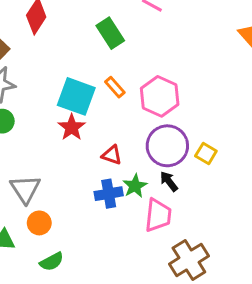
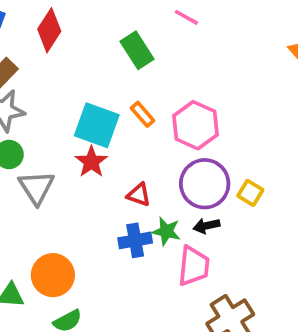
black arrow: (169, 181) -> (206, 226), turned -65
green star: (135, 186) -> (166, 231), turned -30
gray triangle: (25, 189) -> (36, 187), moved
orange circle: (39, 223) -> (53, 275), size x1.5

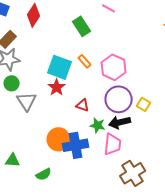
black arrow: (206, 226) -> (120, 122), size x1.5
blue cross: (135, 240) -> (76, 145), moved, size x1.4
orange circle: (53, 275) -> (59, 139), moved

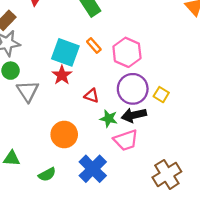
pink trapezoid: (113, 144) -> (126, 140), turned 65
blue cross: (76, 145) -> (93, 169), moved, turned -35
brown cross: (133, 173) -> (167, 174), moved

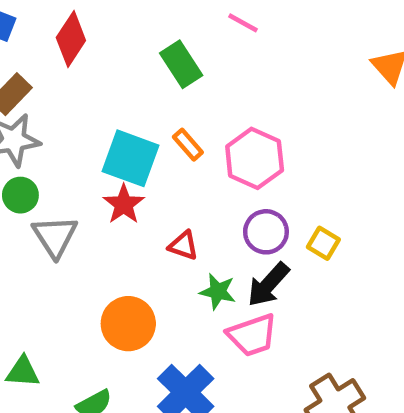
purple circle: (133, 89) -> (266, 232), size x0.7
black arrow: (134, 115) -> (268, 285), turned -35

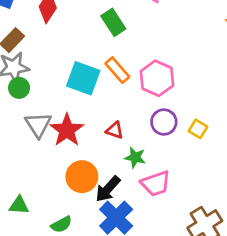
orange rectangle: (188, 145) -> (117, 70), size x1.4
green circle: (20, 195) -> (19, 88), moved
red star: (124, 204) -> (67, 130), moved, size x1.4
black arrow: (268, 285) -> (108, 189), moved

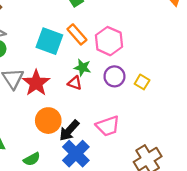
green star: (135, 158) -> (82, 68), moved

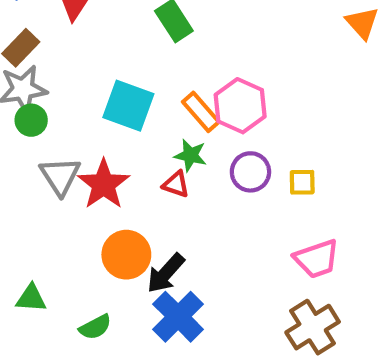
orange rectangle: (77, 34) -> (201, 112), moved
yellow square: (142, 82) -> (302, 182), turned -32
pink trapezoid: (108, 126) -> (317, 259), moved

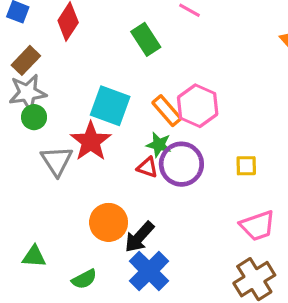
purple circle: (250, 172) -> (181, 164), moved, size x1.4
red star: (104, 184) -> (91, 141), moved

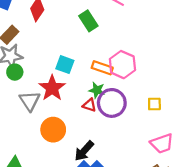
cyan square: (110, 106) -> (65, 65), size x0.7
orange rectangle: (167, 111) -> (102, 68), turned -30
orange circle: (109, 222) -> (53, 130), moved

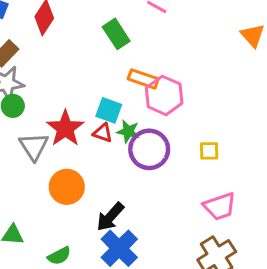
cyan square: (65, 65) -> (109, 110), moved
orange rectangle: (102, 68) -> (143, 79), moved
red triangle: (89, 105) -> (103, 133), moved

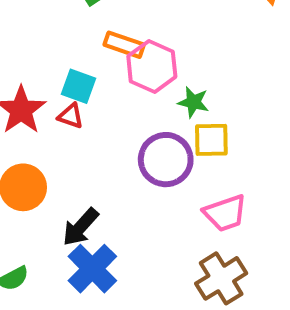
green star: (128, 131) -> (193, 102), moved
purple circle: (149, 149) -> (166, 160), moved
yellow square: (209, 151) -> (211, 140), size x1.4

